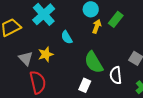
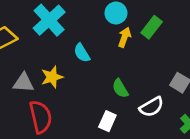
gray triangle: (26, 58) -> (24, 83), turned -42
green semicircle: (94, 62) -> (120, 88), size x0.6
white semicircle: (116, 75) -> (152, 107), turned -114

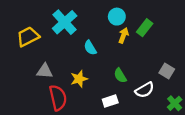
yellow star: (52, 77) -> (79, 79), moved
white rectangle: (107, 121) -> (110, 101), turned 48

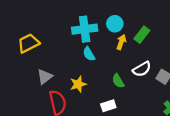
cyan cross: (65, 22) -> (85, 29), moved, turned 35
gray triangle: (45, 71) -> (45, 77), turned -42
white semicircle: (145, 90) -> (142, 69), moved

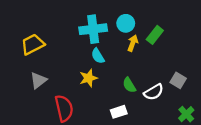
white semicircle: (142, 69) -> (154, 92), moved
gray triangle: (45, 77) -> (38, 80), moved
yellow star: (78, 84) -> (88, 78), moved

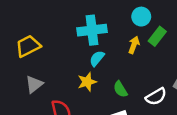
cyan circle: (126, 23) -> (141, 17), moved
cyan semicircle: (98, 56) -> (97, 58), turned 70
green semicircle: (129, 85) -> (120, 89), moved

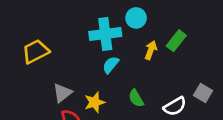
cyan circle: (141, 17) -> (136, 18), moved
yellow star: (87, 82) -> (95, 102), moved
gray triangle: (34, 84) -> (62, 93), moved

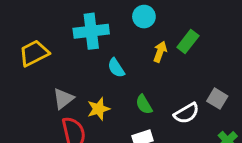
cyan cross: (105, 34) -> (91, 31), moved
cyan semicircle: (111, 65) -> (116, 68), turned -72

